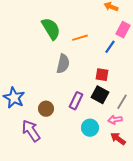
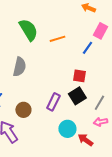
gray semicircle: (63, 64) -> (19, 67), moved
black square: (100, 95) -> (77, 96), turned 30
pink arrow: (115, 120) -> (100, 122), moved
red arrow: (118, 139) -> (85, 140), moved

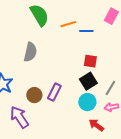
blue line: (87, 48) -> (86, 31), moved, turned 56
purple rectangle: (53, 102) -> (54, 92), moved
cyan circle: (67, 129) -> (87, 102), moved

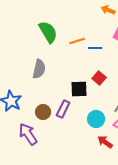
red square: (90, 61) -> (99, 78), turned 32
black square: (88, 81) -> (79, 89), moved, turned 30

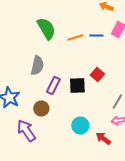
blue line: (95, 48) -> (96, 36), moved
purple rectangle: (63, 109) -> (53, 86), moved
cyan circle: (96, 119) -> (80, 126), moved

